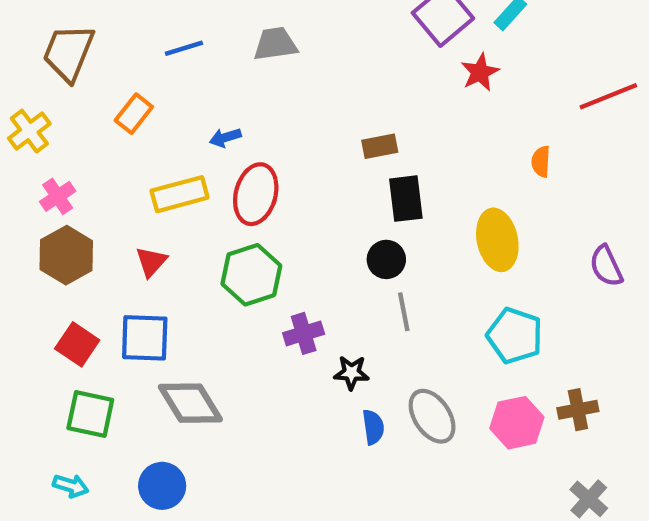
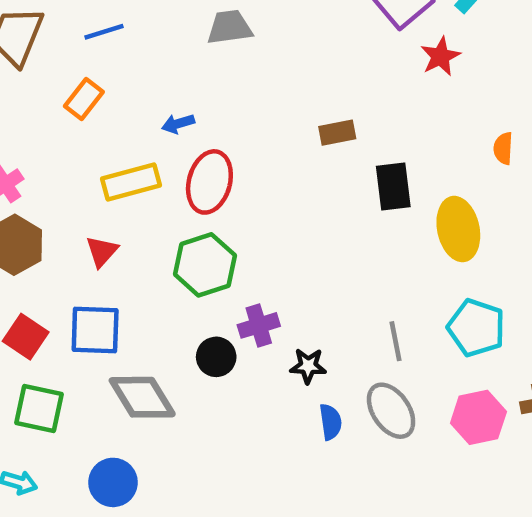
blue line: (184, 48) -> (104, 32), moved
black rectangle: (406, 199) -> (393, 186), moved
black circle: (386, 259) -> (216, 357), moved
gray line: (404, 312) -> (396, 341), moved

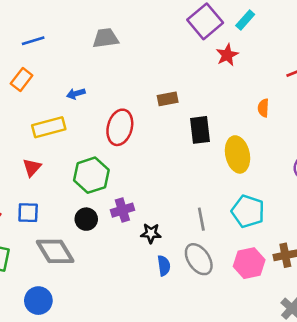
red ellipse: (209, 182) -> (120, 127), moved
blue square: (95, 330) -> (28, 213), size x0.7
black circle: (216, 357) -> (86, 219), moved

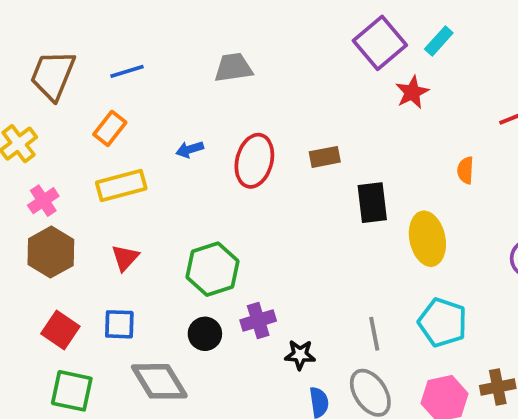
yellow rectangle: (49, 127) -> (121, 185), moved
red ellipse: (120, 127) -> (254, 161), moved

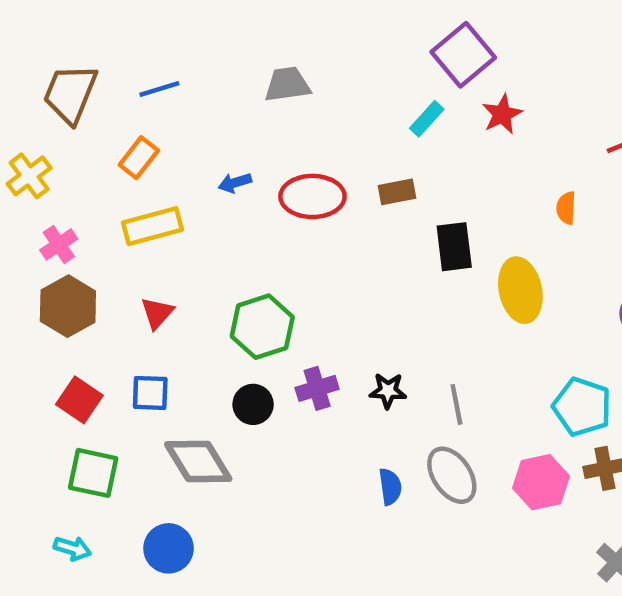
cyan rectangle: (439, 41) -> (427, 119), moved
red ellipse: (254, 161) -> (312, 196), turned 75
cyan pentagon: (443, 322) -> (582, 407), moved
black star: (300, 355) -> (388, 391), moved

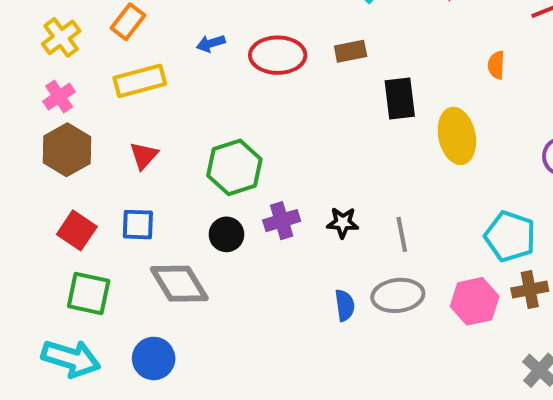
yellow cross: (29, 176) -> (61, 37), moved
gray ellipse: (452, 475) -> (398, 295), turned -63
cyan arrow: (73, 548) -> (71, 358), size x1.8

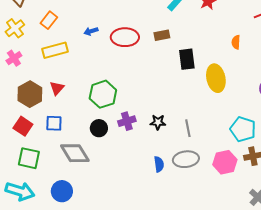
brown hexagon: (67, 150) -> (30, 94), moved

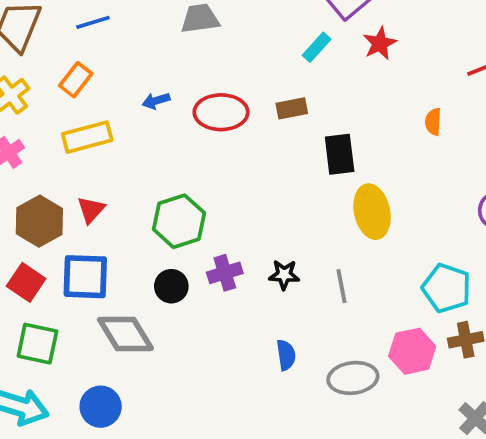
yellow ellipse: (216, 78) -> (372, 212), moved
blue square: (54, 123) -> (85, 277), size x1.5
gray ellipse: (186, 159) -> (353, 378), moved

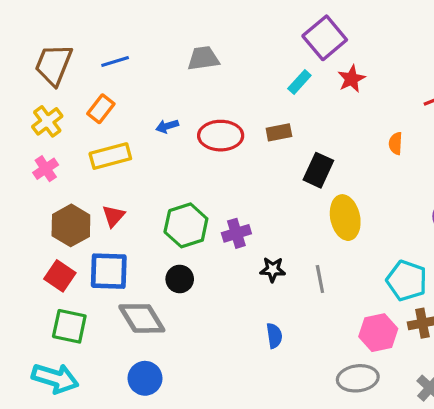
black rectangle: (340, 154) -> (318, 170), turned 32
purple cross: (225, 273) -> (236, 233), moved
gray ellipse: (353, 378) -> (358, 378), moved
blue circle: (101, 407) -> (145, 378), moved

